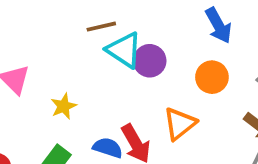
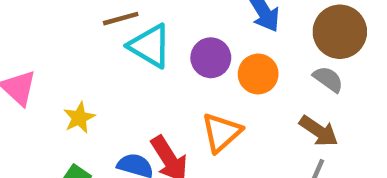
purple circle: (150, 61) -> (211, 58), moved

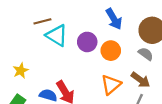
orange triangle: (221, 132) -> (111, 85), moved

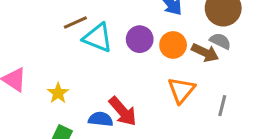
brown arrow: (140, 80) -> (205, 53), moved

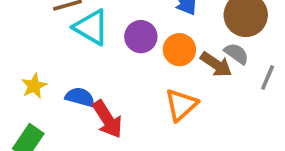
gray line: (222, 106) -> (268, 78), moved
blue semicircle: (101, 119) -> (80, 97), moved

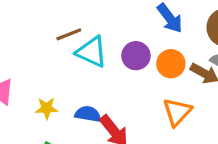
yellow star: (34, 86) -> (47, 108), turned 30

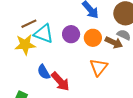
yellow star: (47, 108) -> (25, 45), moved, size x1.5
blue semicircle: (88, 114) -> (44, 72), turned -126

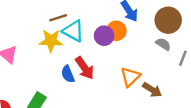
orange circle: (93, 38) -> (116, 31), moved
brown arrow: (114, 43) -> (152, 90), moved
red arrow: (60, 81) -> (85, 68), moved

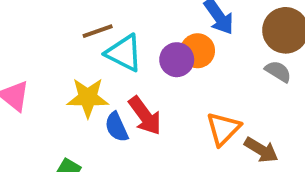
yellow star: (51, 41) -> (88, 98), moved

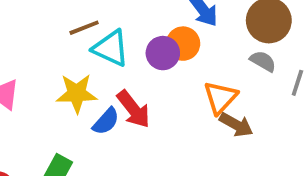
blue semicircle: (117, 127) -> (106, 121), turned -112
orange triangle: (223, 129) -> (220, 98), moved
brown arrow: (261, 150) -> (236, 125), moved

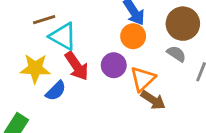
orange circle: (183, 44) -> (133, 36), moved
purple circle: (163, 53) -> (114, 65), moved
red arrow: (134, 109) -> (77, 66), moved

